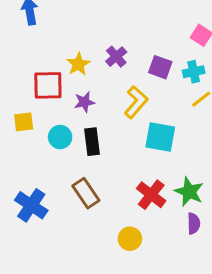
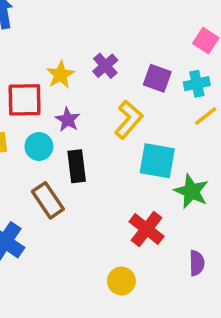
purple star: (84, 102) -> (68, 120), turned -30
cyan circle: (60, 137) -> (39, 146), moved
green star: (189, 192) -> (191, 191), moved
brown rectangle: (86, 193) -> (48, 200), moved

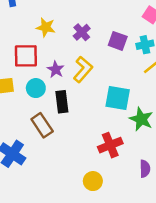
yellow star: (60, 75) -> (46, 27), moved, turned -30
yellow L-shape: (129, 120) -> (83, 69), moved
red cross: (147, 229) -> (110, 145), turned 30

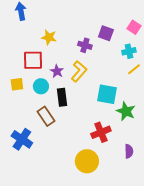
purple cross: (82, 32) -> (85, 45), moved, turned -32
purple square: (118, 41) -> (106, 33), moved
yellow circle: (93, 181) -> (87, 161), size x1.5

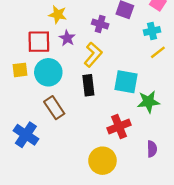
purple star: (57, 71) -> (67, 38), moved
cyan circle: (41, 86) -> (48, 72), size x1.5
black rectangle: (62, 97) -> (88, 85), moved
green star: (126, 111) -> (148, 102), turned -30

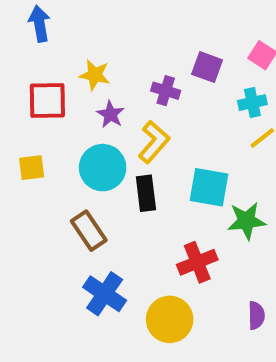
red square: (39, 42) -> (47, 101), moved
cyan circle: (48, 72) -> (103, 168), moved
blue cross: (26, 135) -> (105, 294), moved
purple semicircle: (152, 149) -> (256, 315), moved

